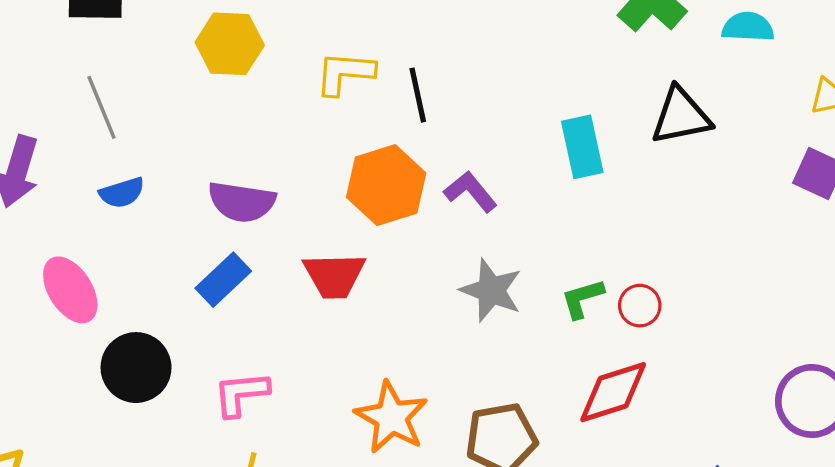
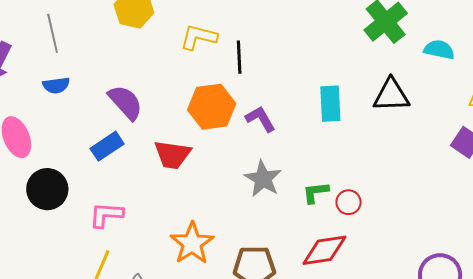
purple semicircle: (242, 202) -> (125, 102), turned -150

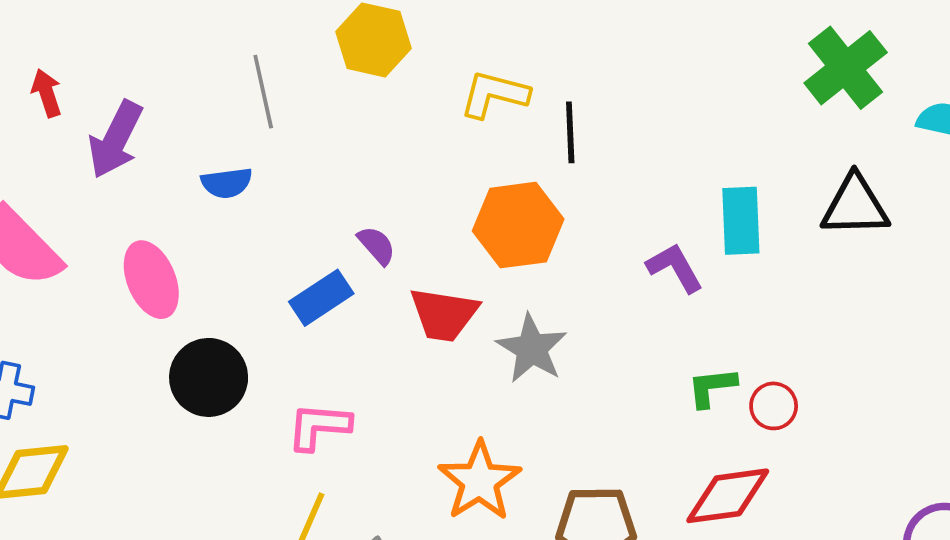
gray line: (53, 33) -> (263, 92), moved
purple semicircle: (125, 102) -> (377, 245), moved, size x0.6
purple L-shape: (261, 119) -> (675, 268), moved
gray star: (263, 179) -> (532, 349), moved

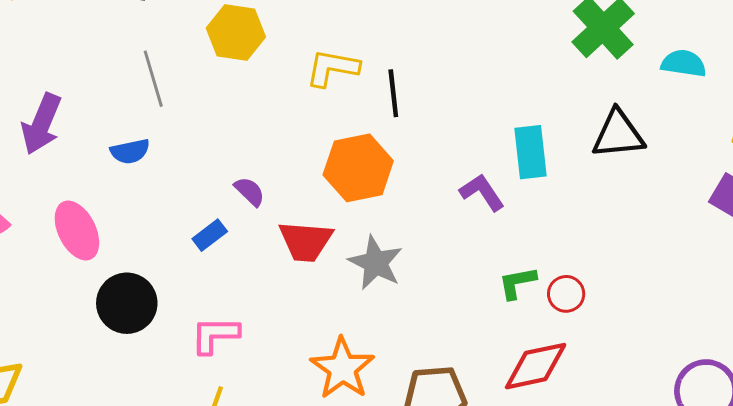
blue rectangle: (321, 298) -> (210, 235), size x0.7

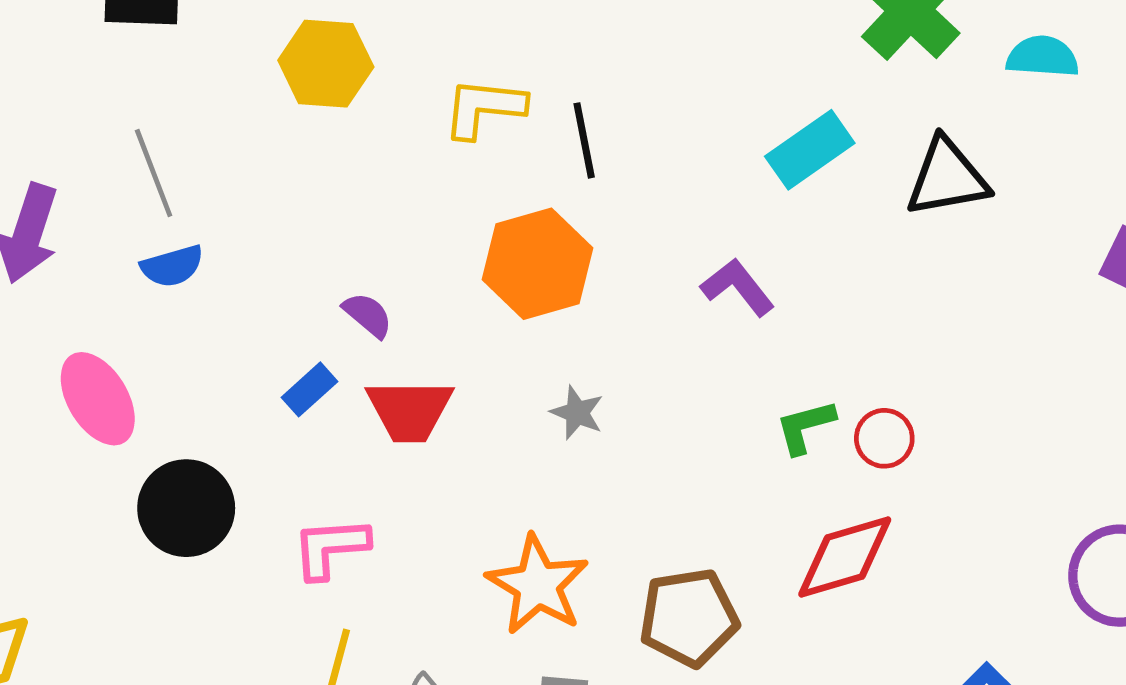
gray line: (153, 79) -> (154, 173), moved
cyan rectangle: (530, 152) -> (810, 150), moved, turned 66
red trapezoid: (306, 241) -> (410, 410), moved
gray star: (376, 263) -> (577, 413), size x0.6

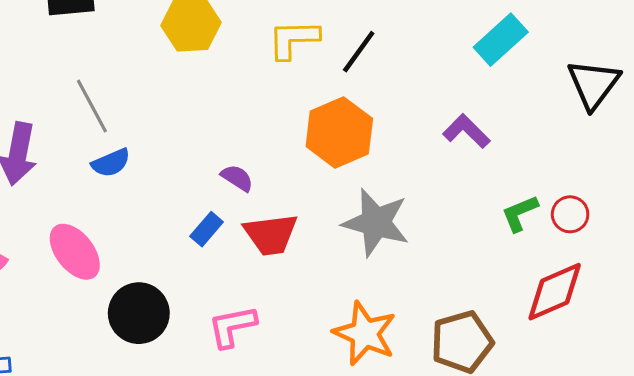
black line: (584, 140) -> (359, 52), turned 54
black triangle: (947, 178) -> (594, 84), moved, turned -36
gray star: (577, 413) -> (376, 223), size x2.0

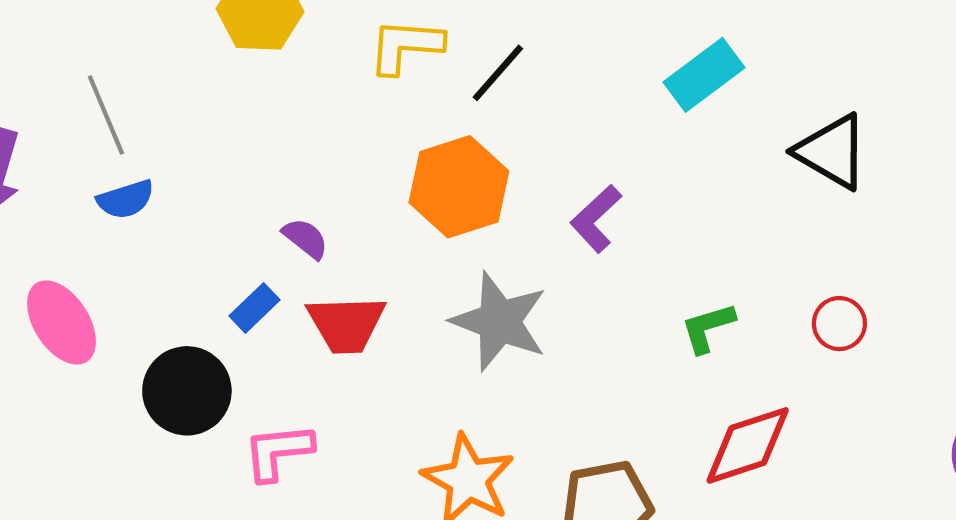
black triangle: (594, 84) -> (832, 152), turned -42
purple L-shape: (466, 131) -> (596, 219), moved, turned -93
red circle: (570, 214) -> (839, 324), moved
black circle: (139, 313) -> (187, 391), moved

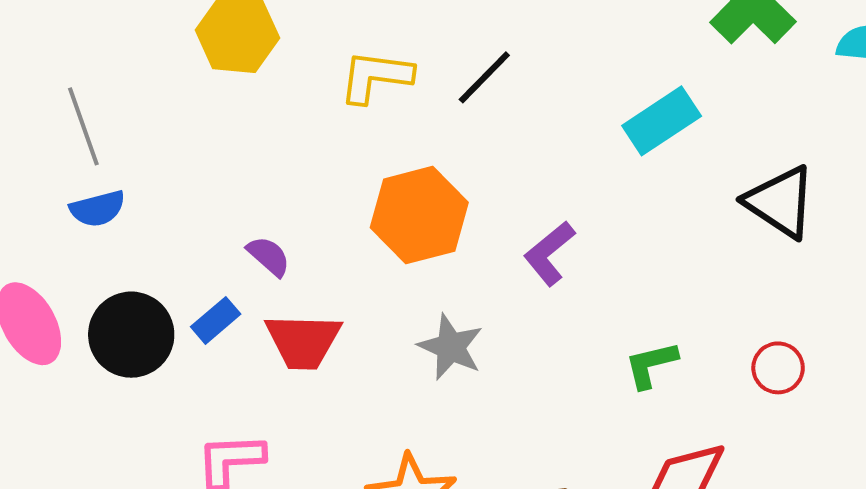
black line: (498, 73) -> (484, 77), moved
gray star: (499, 321) -> (451, 347), size x0.7
black circle: (187, 391) -> (131, 335), moved

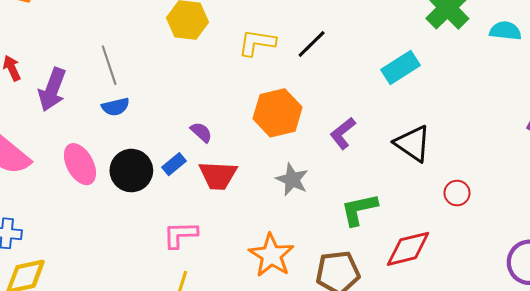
black triangle: (780, 202) -> (413, 144), moved
green L-shape: (651, 365) -> (359, 209), moved, size x1.4

